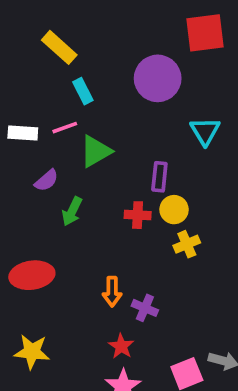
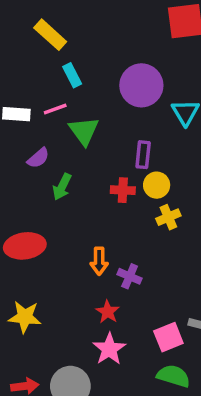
purple circle: (158, 78) -> (141, 85), moved
green triangle: (96, 151) -> (84, 131), turned -36

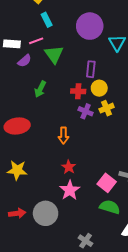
purple semicircle: (38, 158) -> (24, 61), moved
purple cross: (130, 276) -> (86, 111), moved
pink square: (168, 337) -> (107, 183), turned -30

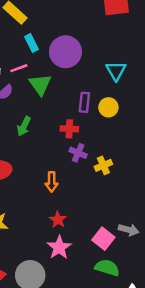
purple circle: (90, 26) -> (66, 52), moved
yellow circle: (99, 88) -> (108, 107), moved
yellow cross: (107, 108) -> (103, 165), moved

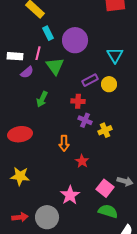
pink line: (19, 68) -> (38, 53), turned -56
purple rectangle: (84, 102) -> (90, 80), turned 56
red star: (58, 220) -> (82, 161), moved

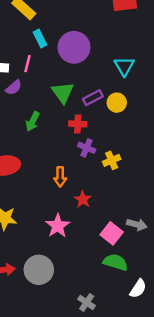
green triangle: (55, 66) -> (63, 93), moved
pink star: (70, 195) -> (58, 226), moved

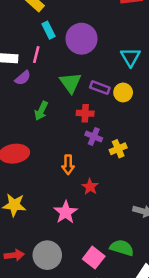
purple rectangle: (93, 98) -> (100, 88), turned 48
pink square: (112, 233) -> (94, 258), moved

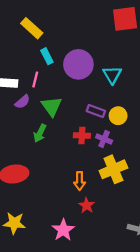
cyan triangle: (130, 57) -> (112, 75), moved
green triangle: (70, 83) -> (52, 106), moved
purple cross: (94, 137) -> (104, 139), moved
yellow cross: (118, 149) -> (113, 169), size x1.6
orange arrow: (68, 165) -> (80, 181), moved

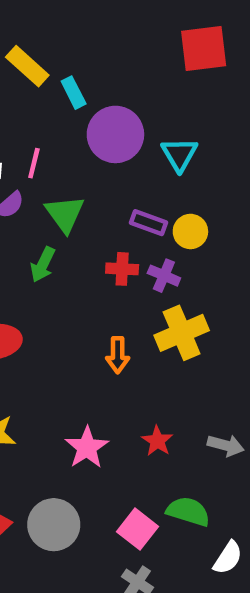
cyan rectangle: (47, 56) -> (74, 93), moved
red star: (87, 206) -> (157, 441), moved

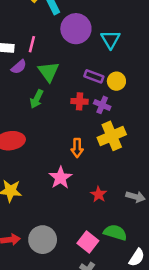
pink star: (87, 448) -> (60, 178), moved

